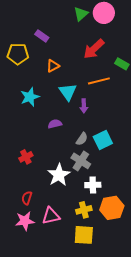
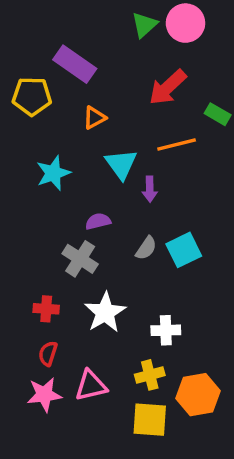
purple rectangle: (42, 36) -> (75, 64), size x1.6
red cross: (26, 157) -> (46, 309), moved, turned 32
gray cross: (81, 161) -> (80, 259), moved
orange hexagon: (112, 208) -> (198, 395), moved

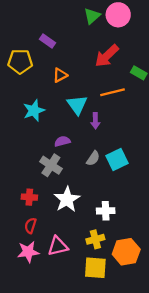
purple rectangle: (75, 64) -> (48, 41), size x0.6

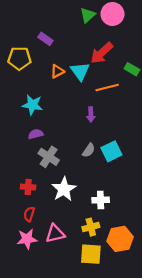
cyan triangle: (77, 105) -> (80, 71), moved
cyan star: (34, 111) -> (32, 105), turned 30
purple semicircle: (62, 141) -> (36, 134), moved

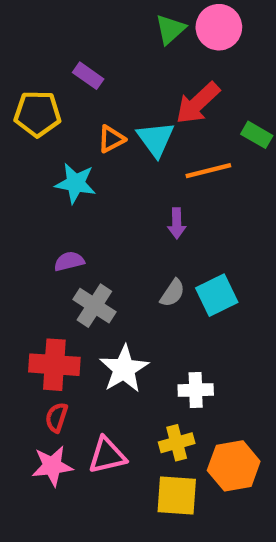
cyan star: (32, 105) -> (75, 183), moved
red cross: (28, 187) -> (54, 365), size x1.6

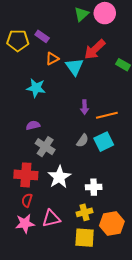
yellow pentagon: (37, 114) -> (18, 40), moved
orange triangle: (111, 139) -> (52, 59), moved
orange line: (208, 171) -> (107, 115), moved

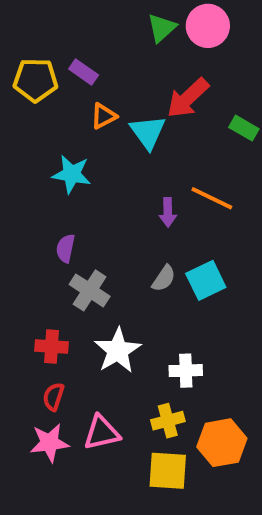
orange line: (107, 115) -> (212, 198), moved, turned 40
purple semicircle: (33, 125) -> (66, 248), turned -64
red cross: (26, 175) -> (52, 347), size x0.7

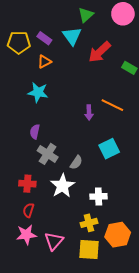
pink circle: (208, 26) -> (123, 14), moved
orange triangle: (104, 116) -> (44, 62), moved
cyan triangle: (148, 132) -> (72, 36), moved
gray semicircle: (164, 278) -> (76, 162), moved
pink triangle: (102, 433) -> (54, 241), moved, turned -36

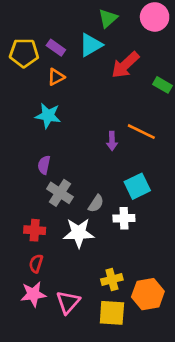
cyan triangle: (72, 36) -> (91, 45), turned 36
white star: (62, 186) -> (79, 233), turned 30
white cross: (99, 196) -> (124, 218), moved

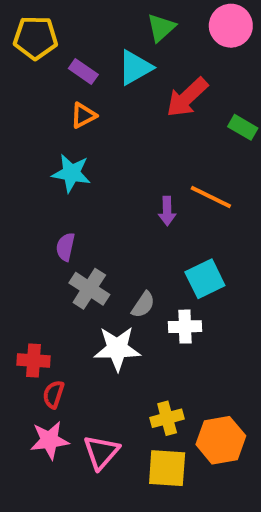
yellow pentagon: (24, 53) -> (36, 38), moved
red cross: (35, 230) -> (34, 360), moved

